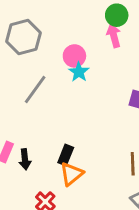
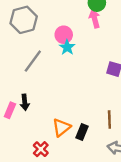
black rectangle: (66, 155) -> (82, 132), moved
black arrow: (25, 159) -> (25, 102), moved

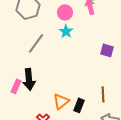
pink circle: (64, 35) -> (65, 12), moved
black arrow: (25, 102) -> (29, 79), size x1.5

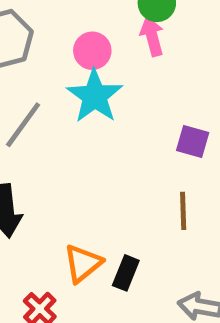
cyan star: (66, 31) -> (95, 96), size x1.6
brown line: (103, 94) -> (183, 211), moved

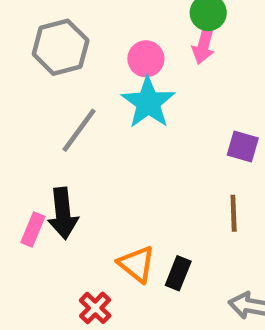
pink arrow: (152, 36) -> (204, 45), turned -150
orange triangle: (83, 263) -> (137, 264), turned -42

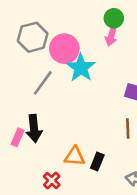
pink circle: (146, 59) -> (64, 49), moved, size x1.5
orange triangle: (137, 264) -> (75, 156), turned -35

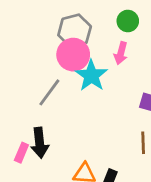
pink arrow: (111, 36) -> (121, 53), moved
gray hexagon: (33, 37) -> (75, 31), moved

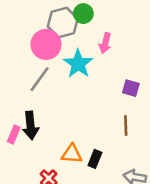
green circle: (128, 21) -> (83, 14), moved
pink circle: (73, 55) -> (46, 44), moved

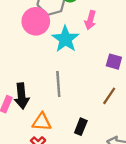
gray line: (40, 79) -> (58, 84), moved, turned -40
brown line: (126, 125) -> (109, 96), turned 36
orange triangle: (72, 154) -> (42, 122), moved

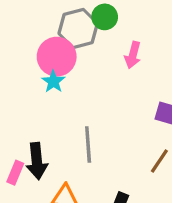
cyan star: (65, 39) -> (53, 82), moved, size x0.6

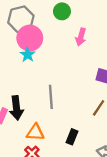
gray hexagon: (78, 29) -> (21, 19), moved

